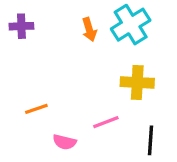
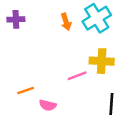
orange line: (36, 109) -> (26, 91), moved
pink line: (106, 122) -> (77, 76), moved

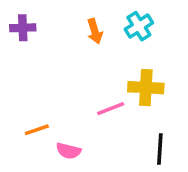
cyan cross: (97, 18) -> (139, 26), size x0.7

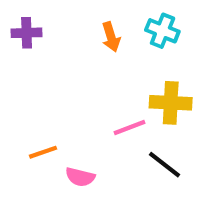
cyan cross: (139, 26) -> (162, 31), turned -36
black line: (160, 149) -> (164, 165), moved, turned -56

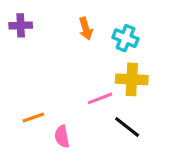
cyan cross: (162, 31) -> (125, 38), moved
pink semicircle: (80, 177) -> (62, 137), turned 65

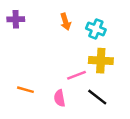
orange line: (33, 118) -> (25, 90), turned 35
pink semicircle: (62, 137) -> (59, 98), moved

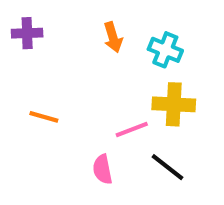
orange line: (25, 90) -> (44, 117), moved

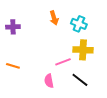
purple cross: (27, 33) -> (13, 27), moved
orange line: (44, 117) -> (13, 66), moved

